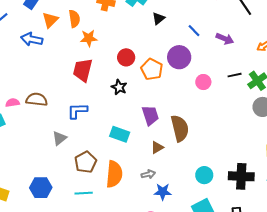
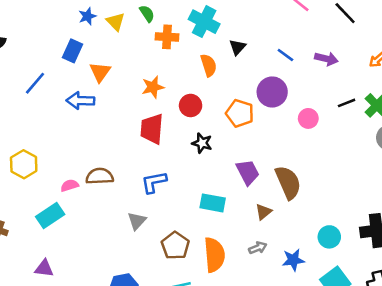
orange semicircle: (74, 19) -> (209, 65), moved
red circle: (126, 57) -> (191, 105), moved
blue star: (163, 192) -> (293, 260), moved

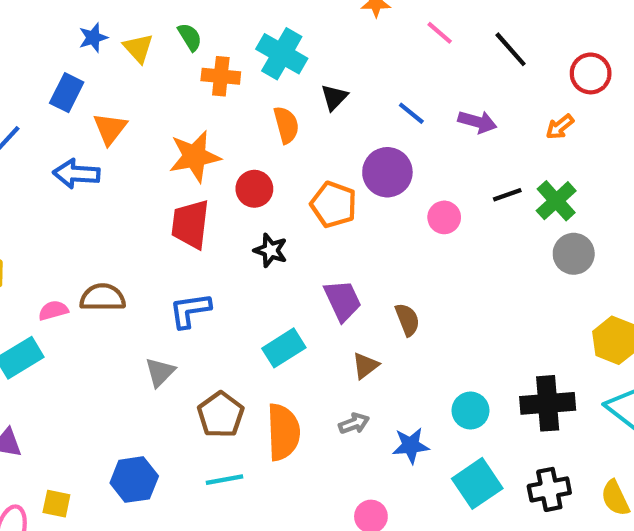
orange star: (153, 87) -> (195, 156), size x1.4
brown semicircle: (288, 182) -> (407, 320), size x0.6
cyan rectangle: (213, 203) -> (284, 348), turned -45

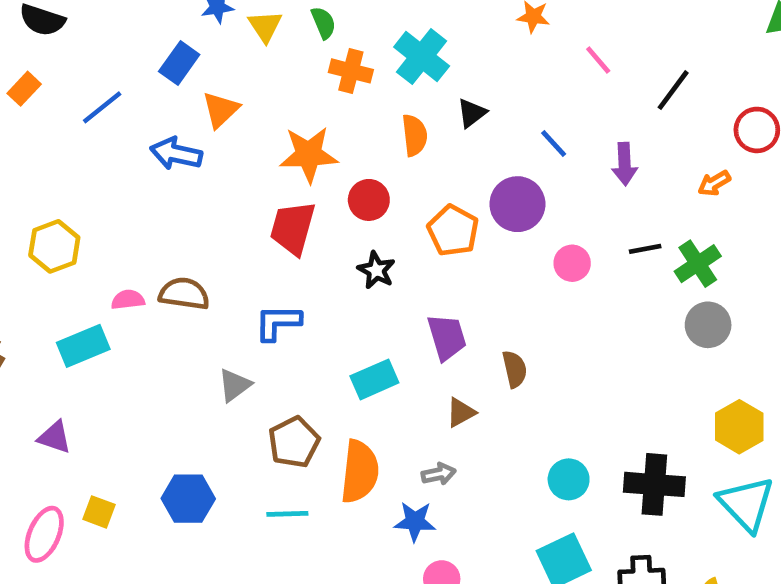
black line: (511, 49) -> (673, 90), turned 69
purple arrow: (477, 122) -> (625, 164), turned 63
blue star: (411, 445) -> (415, 521), moved

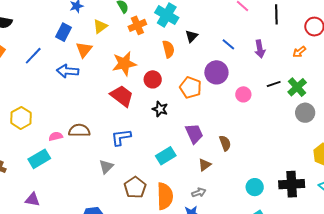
yellow triangle: (265, 26) -> (100, 26), moved, turned 35
orange cross: (351, 71) -> (137, 25), turned -30
black line: (673, 90) -> (276, 14), turned -30
red trapezoid: (293, 228) -> (122, 96), turned 120

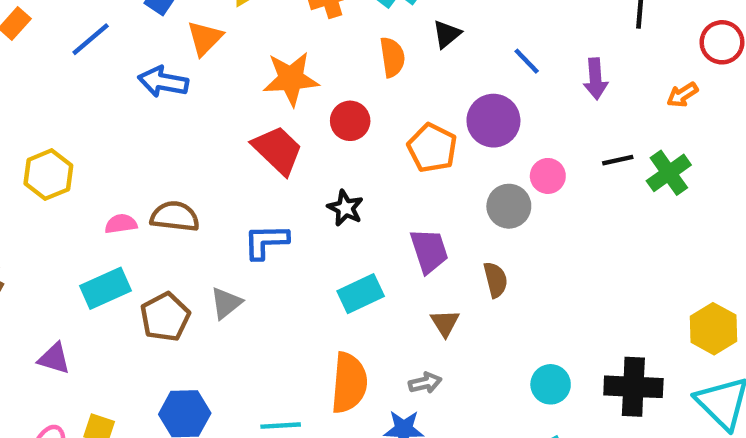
black star: (160, 109) -> (345, 208), moved
gray circle: (305, 113) -> (509, 206), moved
cyan rectangle: (39, 159) -> (106, 288), moved
brown triangle: (205, 165) -> (445, 323), turned -32
brown pentagon: (135, 187) -> (165, 317), moved

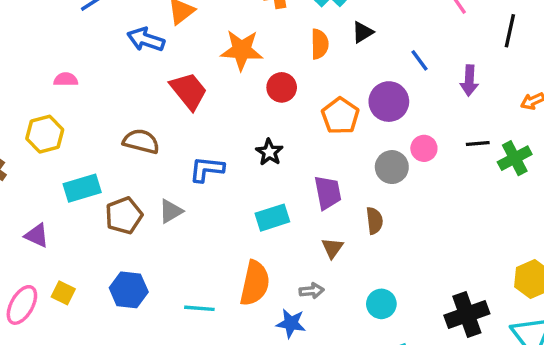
red trapezoid: (278, 150) -> (189, 91), moved
yellow hexagon: (48, 175) -> (45, 134), moved
pink semicircle: (121, 224) -> (66, 79), moved
cyan circle: (551, 384) -> (381, 304), moved
black cross: (633, 387) -> (467, 314), turned -30

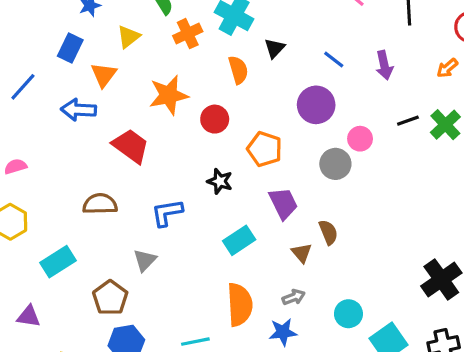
orange pentagon: (340, 116) -> (265, 149), moved
brown pentagon: (124, 216) -> (110, 298), moved
brown semicircle: (374, 221) -> (328, 232), moved
cyan circle: (381, 304) -> (348, 314), moved

